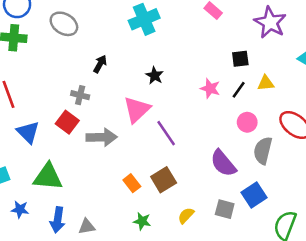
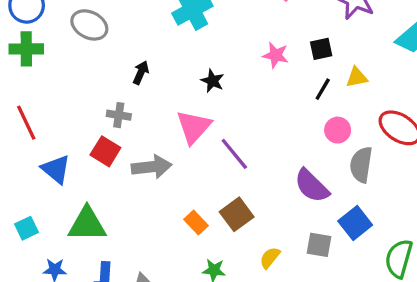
pink star: (210, 88) -> (276, 55), moved

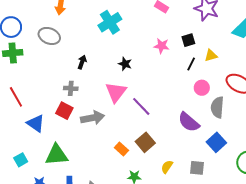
gray square: (319, 245) -> (197, 168), moved

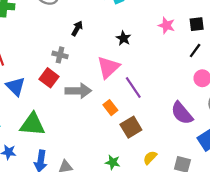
orange rectangle: (121, 149) -> (110, 108), moved

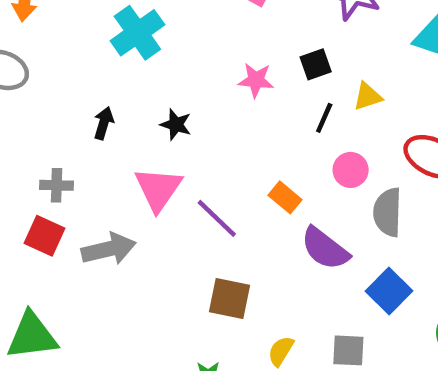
black arrow: (77, 28) -> (104, 123), moved
orange rectangle: (110, 108) -> (285, 197), moved
brown square: (131, 127) -> (230, 298), turned -35

